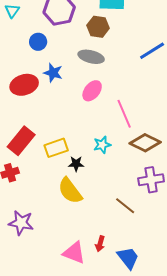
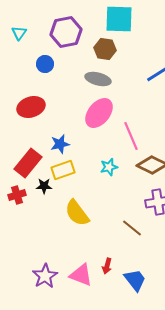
blue star: (53, 73) -> (60, 144), moved, turned -30
pink ellipse: (92, 91) -> (99, 113), size x1.4
black star: (76, 164) -> (44, 186), moved
purple star: (21, 223) -> (45, 276), moved, turned 30

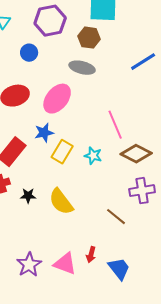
pink ellipse: (99, 113) -> (57, 99), moved
cyan star: (109, 167) -> (93, 156), turned 30
yellow rectangle: (63, 170) -> (62, 152), moved, turned -40
black star: (44, 186) -> (28, 196), moved

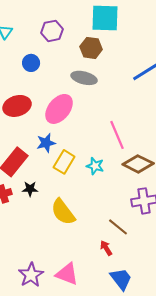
purple hexagon: (50, 21) -> (52, 31), size x0.7
black star: (28, 196) -> (30, 189), moved
red arrow: (91, 255) -> (106, 248), moved, turned 133

